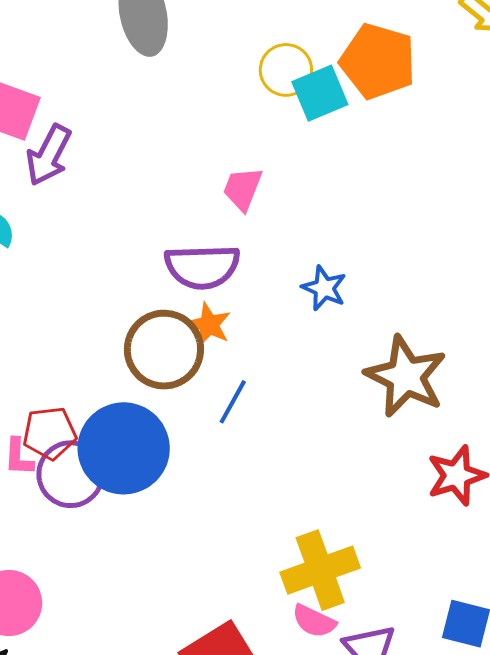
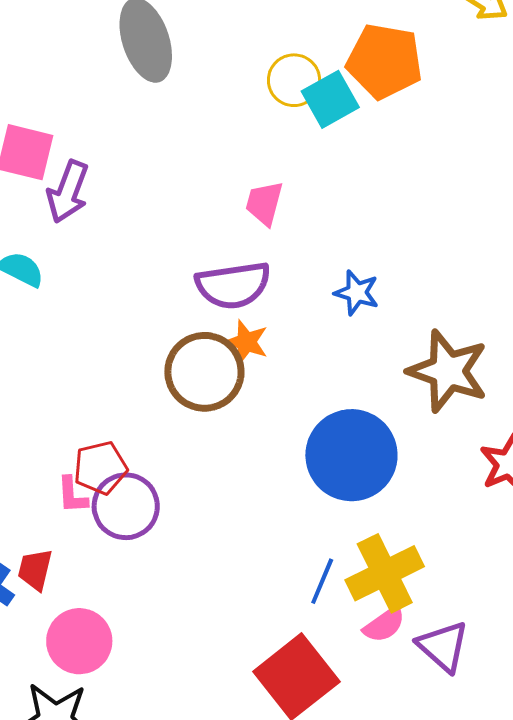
blue line: (233, 402) -> (322, 581), moved
blue circle: (124, 448) -> (351, 455), moved
pink semicircle: (314, 621) -> (384, 625), turned -54

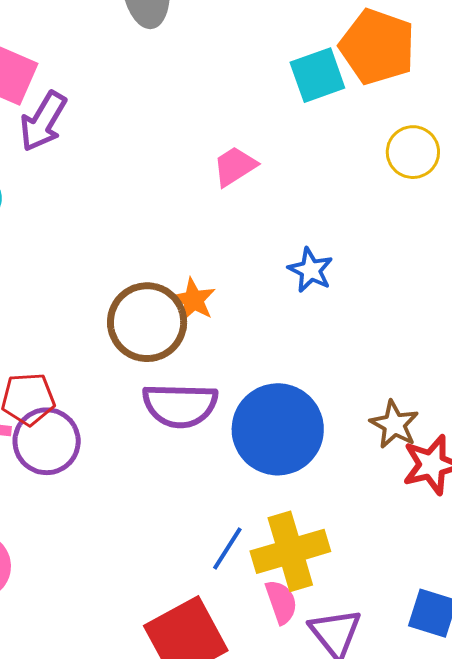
yellow circle: (294, 80) -> (413, 152), moved
pink trapezoid: (264, 203) -> (235, 166), turned 33
purple semicircle: (233, 285) -> (180, 405), moved
brown star: (448, 371) -> (394, 424), moved, size x0.6
pink semicircle: (384, 625) -> (281, 602), turned -84

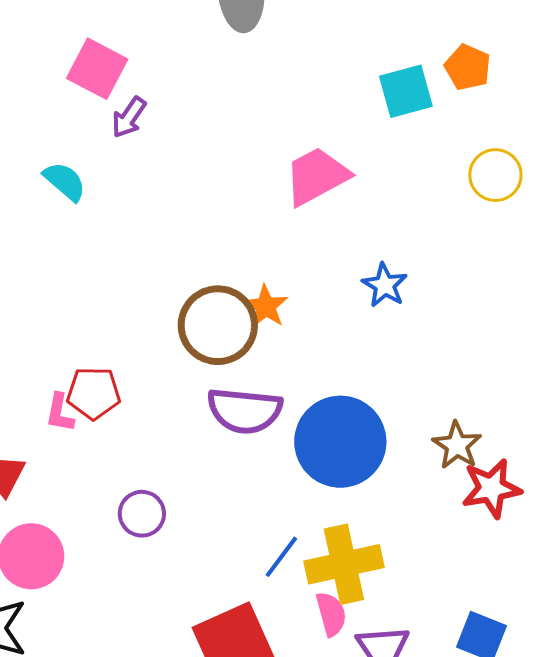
orange pentagon: (377, 47) -> (468, 67), size x0.6
purple arrow: (43, 121) -> (129, 117), size x0.7
pink trapezoid: (235, 166) -> (317, 176), size x1.5
purple circle: (47, 441) -> (142, 514), moved, size x0.7

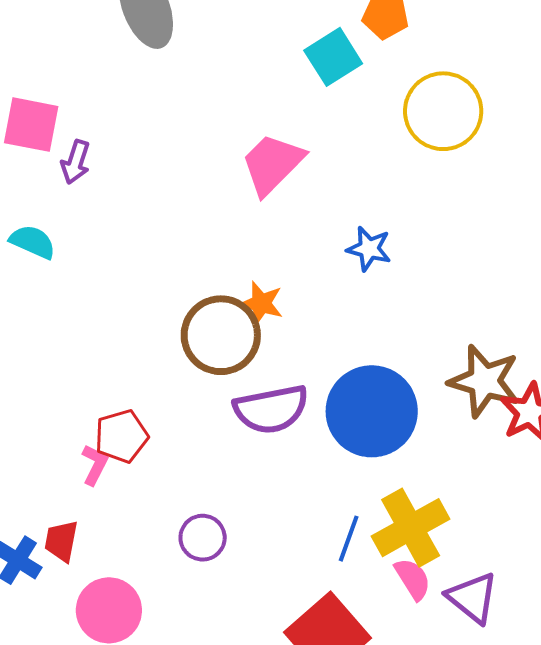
yellow circle: (495, 175) -> (443, 111), size x1.5
pink L-shape: (60, 413) -> (95, 465), turned -147
brown star: (457, 445) -> (484, 381), size x1.5

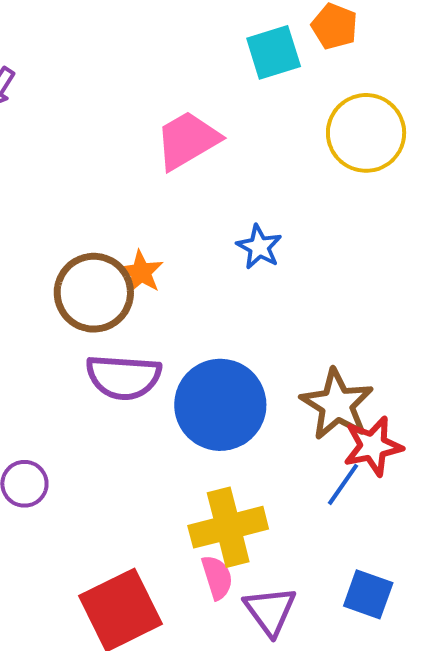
blue line: (349, 539) -> (343, 484), moved

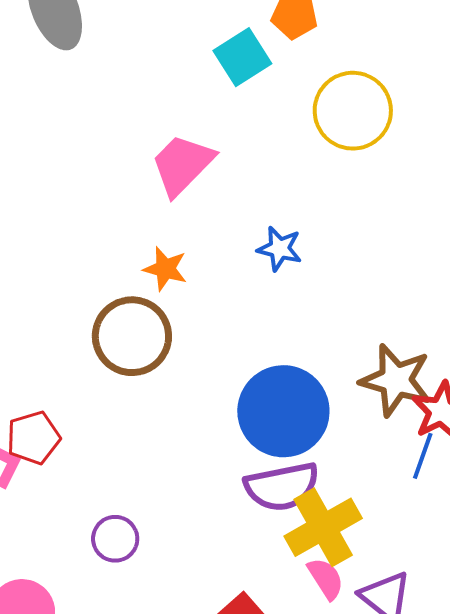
orange star: (141, 272) -> (165, 269), moved
purple semicircle: (124, 377) -> (282, 487), moved

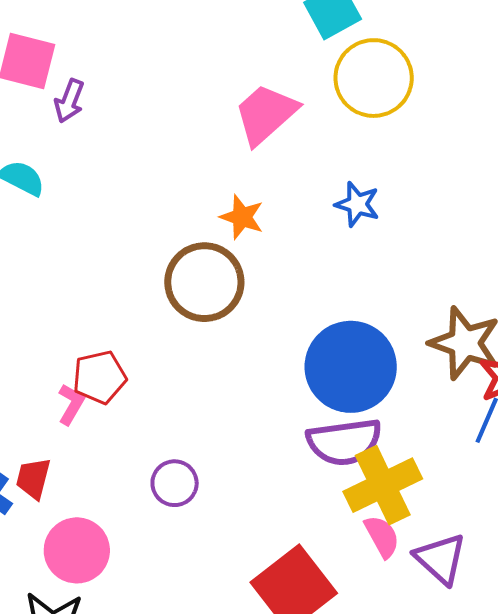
yellow circle: (353, 111) -> (374, 78), moved

